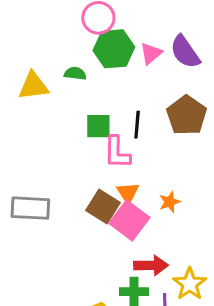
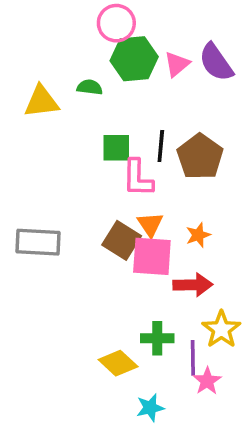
brown pentagon: (187, 115) -> (200, 157), moved
pink square: (129, 220) -> (152, 256), turned -33
red arrow: (151, 265) -> (193, 285), moved

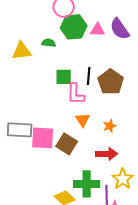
pink triangle: (177, 64) -> (98, 30), turned 42
brown square: (122, 240) -> (67, 144), moved
pink square: (152, 256) -> (43, 138), moved
green cross: (157, 338) -> (87, 184), size x1.4

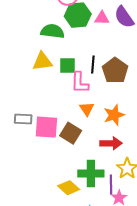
green semicircle: (49, 43) -> (52, 31), size x1.6
yellow triangle: (22, 51) -> (42, 61), moved
orange star: (110, 126) -> (114, 115), size x1.5
gray rectangle: (20, 130) -> (23, 119), size x0.7

